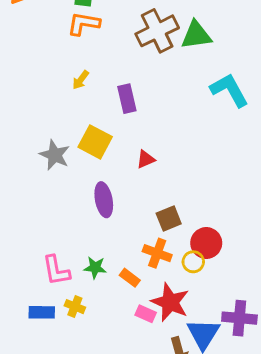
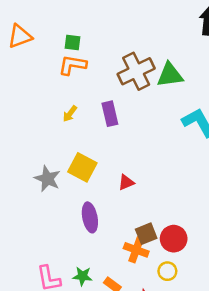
purple rectangle: (127, 99) -> (110, 114), moved
red circle: (206, 243) -> (174, 239), moved
orange cross: (157, 253) -> (136, 250), moved

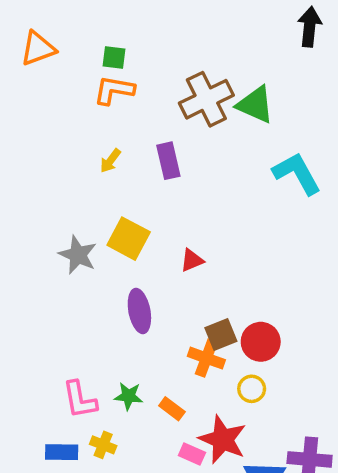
green triangle: (170, 75) -> (255, 105), turned 32

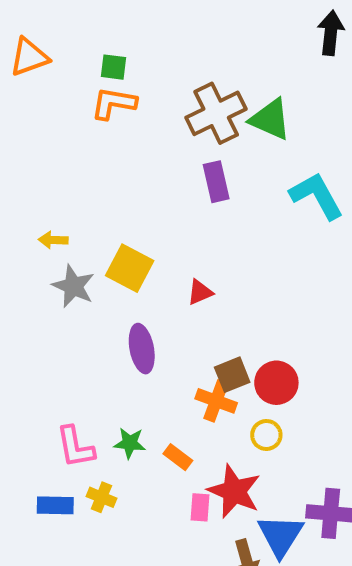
yellow arrow: (110, 161) -> (53, 240), moved, turned 55
purple rectangle: (168, 161) -> (216, 182), moved
pink rectangle: (192, 454) -> (200, 507), turned 70

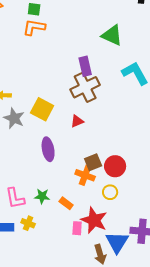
brown cross: (216, 113) -> (85, 87), moved

